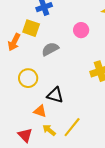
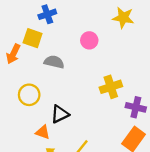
gray semicircle: (50, 49) -> (54, 62), turned 42
black triangle: (55, 95) -> (60, 114), turned -42

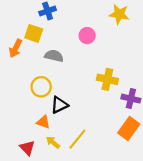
yellow cross: (111, 87) -> (107, 79), turned 30
yellow circle: (29, 95) -> (41, 87), moved

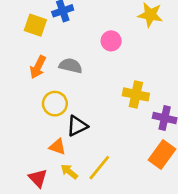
yellow square: (34, 33) -> (35, 25), moved
orange arrow: (16, 48) -> (38, 67), moved

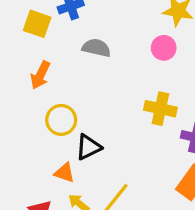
pink circle: (111, 41) -> (164, 48), moved
gray semicircle: (71, 66) -> (96, 48), moved

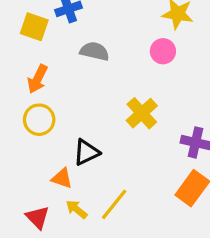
yellow cross: (160, 109) -> (142, 113), moved, turned 36
yellow circle: (61, 120) -> (39, 120), moved

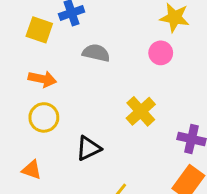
orange arrow: (38, 79) -> (42, 79), turned -104
orange triangle: (62, 178) -> (32, 170), moved

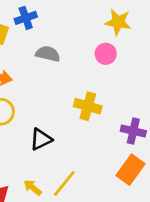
yellow cross: (141, 111) -> (88, 106), turned -32

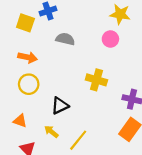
yellow arrow: (33, 188) -> (51, 132), moved

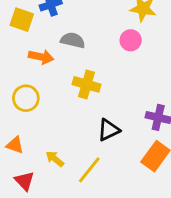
orange arrow: (28, 57) -> (41, 57), moved
yellow cross: (96, 80) -> (87, 84), moved
black triangle: (60, 106) -> (109, 130), moved

